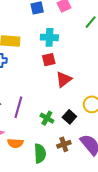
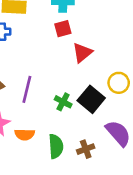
black square: (69, 117) -> (91, 99), size x1.5
brown cross: (64, 144) -> (86, 149), moved

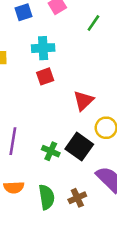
red triangle: (82, 53) -> (83, 101), moved

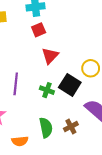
red triangle: (83, 101) -> (50, 56), moved
orange semicircle: (14, 187) -> (20, 141), moved

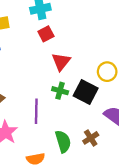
purple line: (16, 84) -> (36, 111), moved
green cross: (47, 90) -> (60, 91), moved

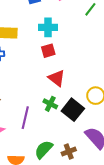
red triangle: (61, 62) -> (57, 78), turned -42
green semicircle: (63, 141) -> (44, 149), turned -132

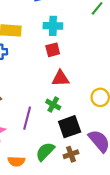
red triangle: (57, 78) -> (60, 78), turned -42
black square: (73, 110) -> (70, 127), moved, turned 30

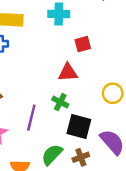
red square: (53, 50) -> (83, 44), moved
black square: (70, 127) -> (79, 127), turned 35

